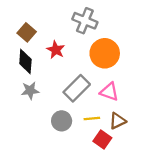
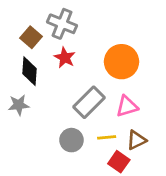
gray cross: (85, 21) -> (62, 24), moved
gray star: (30, 91) -> (19, 105), moved
pink triangle: (109, 92) -> (127, 106), turned -36

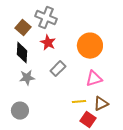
gray rectangle: (89, 102) -> (58, 69), moved, size x0.7
gray star: (19, 105) -> (27, 78), moved
gray circle: (71, 140) -> (20, 111), moved

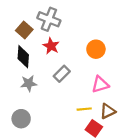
orange circle: (90, 46) -> (96, 49), size x0.7

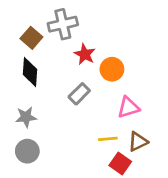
gray cross: (49, 19) -> (63, 24), turned -35
red star: (51, 46) -> (85, 54), moved
orange circle: (96, 49) -> (112, 69), moved
gray star: (29, 83) -> (26, 117), moved

